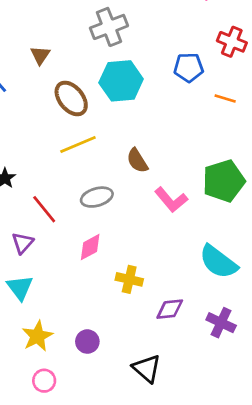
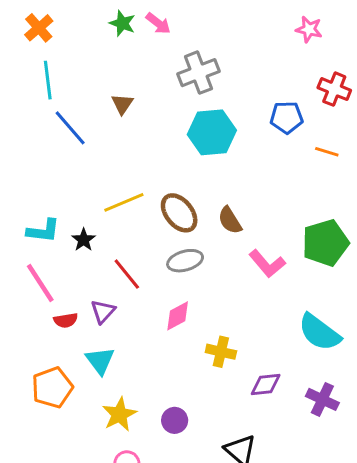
brown ellipse: (71, 98) -> (179, 213), moved
yellow line: (78, 144) -> (124, 202), moved

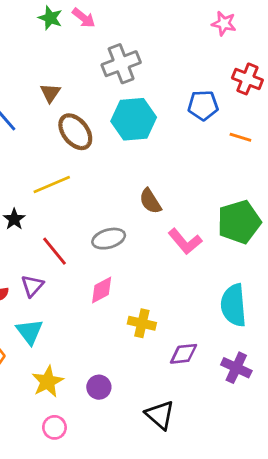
brown ellipse: (179, 213) -> (75, 132), moved
cyan semicircle: (319, 332) -> (234, 305), turned 48

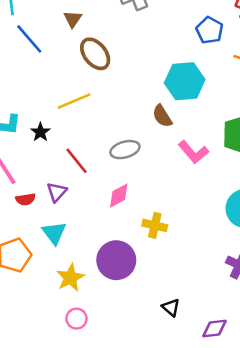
blue pentagon: (203, 105) -> (209, 30), turned 30
cyan hexagon: (134, 119) -> (185, 81), moved
purple diamond: (184, 354) -> (214, 329), moved
purple circle: (99, 387) -> (116, 260), moved, size x1.8
black triangle: (160, 415) -> (171, 307), size x0.7

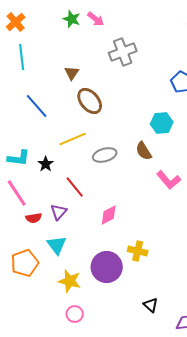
blue line: (29, 39) -> (37, 106), moved
cyan hexagon: (185, 81) -> (162, 123), size x0.7
gray ellipse: (125, 150) -> (105, 155), moved
yellow cross: (155, 225) -> (138, 251), moved
yellow star: (70, 278) -> (70, 281), turned -30

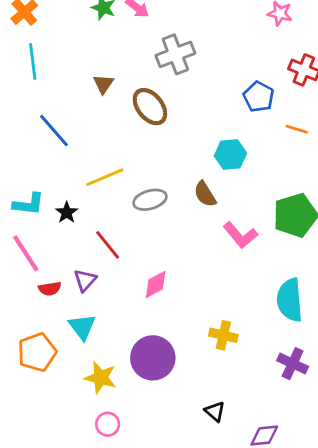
brown ellipse: (90, 101) -> (150, 107), moved
yellow cross: (138, 251) -> (223, 335), moved

